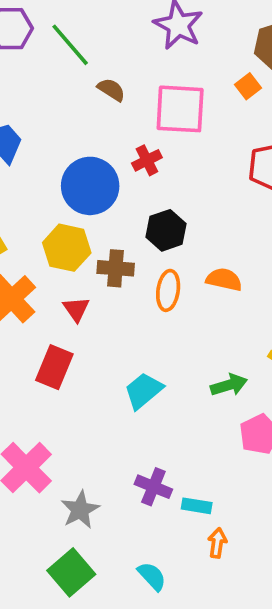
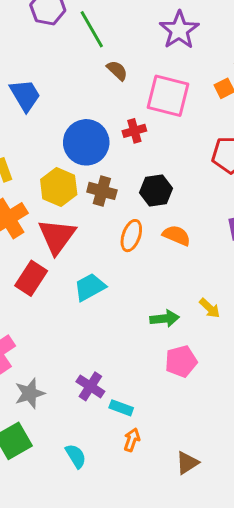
black hexagon: (166, 230) -> (156, 191), moved
brown cross: (116, 268) -> (102, 191), moved
red triangle: (76, 309) -> (57, 236), size x1.8
cyan trapezoid: (144, 391) -> (90, 287), moved

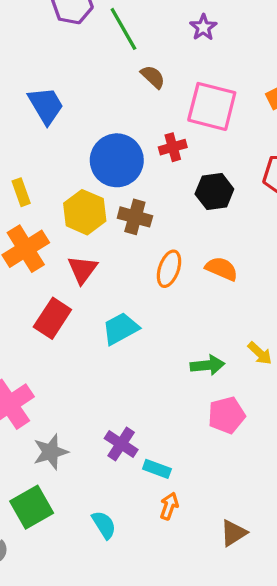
purple star: (179, 30) -> (203, 27), moved, size x0.6
black hexagon: (156, 191) -> (214, 191), moved
red triangle: (57, 236) -> (82, 270), size x0.7

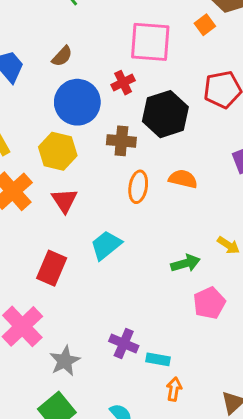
brown semicircle: (153, 77) -> (62, 56), moved, turned 100
black hexagon: (214, 191) -> (165, 114), size x1.4
brown cross: (135, 217) -> (121, 141), moved
red rectangle: (52, 318) -> (52, 268), moved

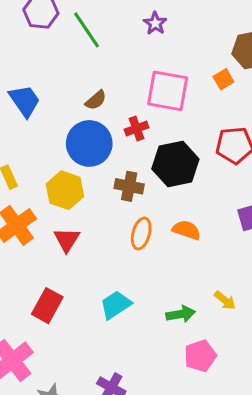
brown semicircle: (62, 56) -> (96, 100), moved
cyan trapezoid: (106, 245) -> (116, 305), moved

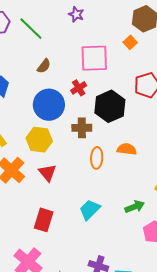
brown semicircle: (96, 100) -> (44, 66), moved

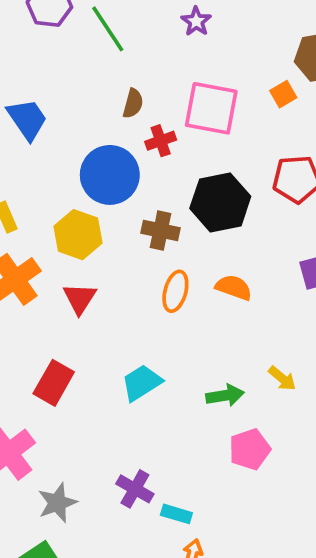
brown semicircle: (44, 66) -> (133, 103), moved, turned -35
red cross: (79, 88) -> (161, 141), moved

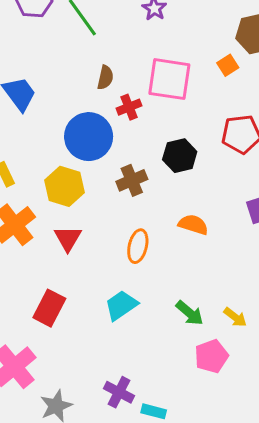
black hexagon: (220, 202) -> (180, 156), size x0.7
brown cross: (161, 230) -> (132, 180), turned -32
orange ellipse: (175, 291) -> (138, 246), moved
yellow arrow: (282, 378) -> (235, 317), moved
green arrow: (225, 395) -> (190, 313), turned 52

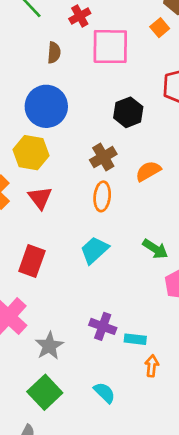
red cross: (129, 107) -> (80, 16), moved
brown cross: (132, 180) -> (103, 157), moved
orange semicircle: (193, 225) -> (148, 171), turned -40

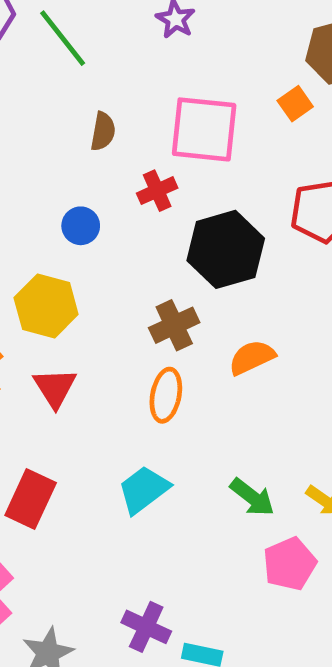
red cross: (80, 16) -> (157, 191), moved
blue circle: (46, 106) -> (81, 226), size x0.5
black hexagon: (128, 112) -> (226, 249), size x1.4

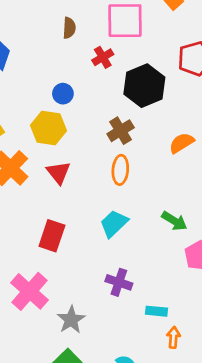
blue circle: (81, 226) -> (63, 94), moved
orange semicircle: (252, 357) -> (182, 143), moved
purple cross: (146, 627) -> (119, 282), moved

